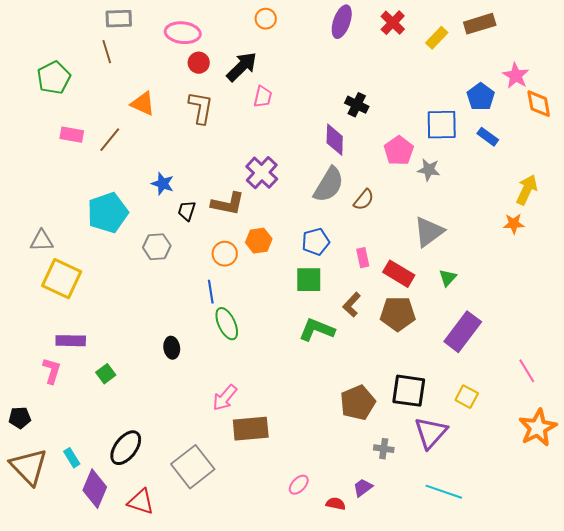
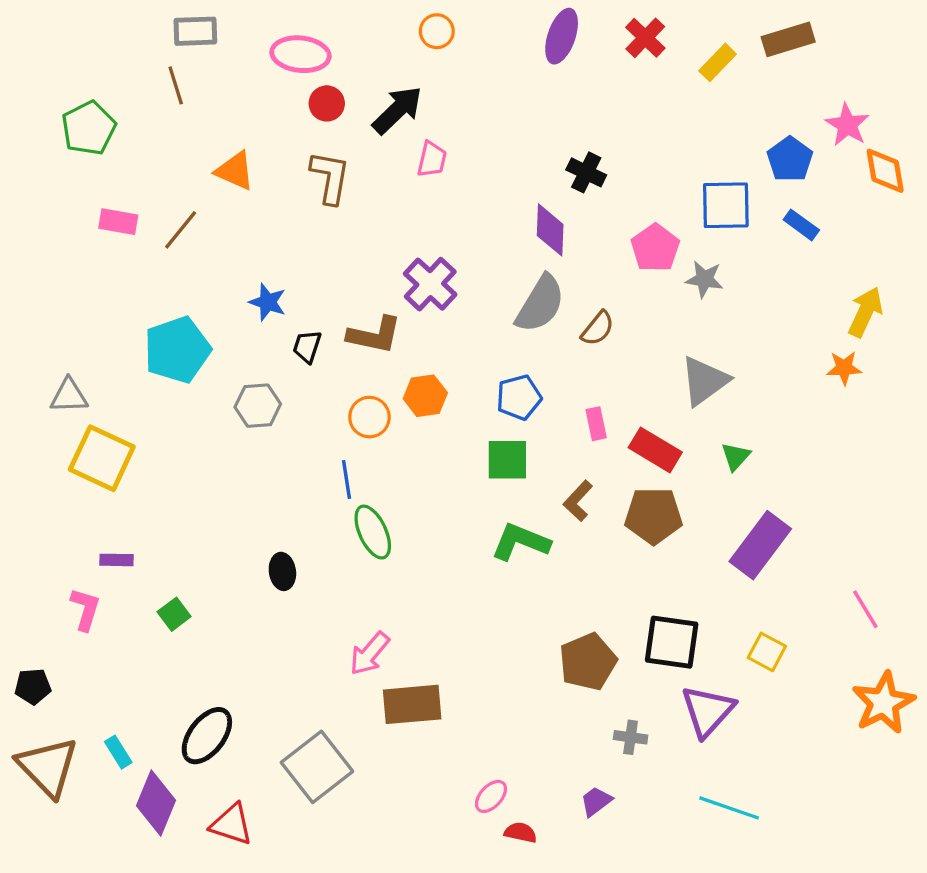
purple rectangle: (71, 341) -> (117, 560), size x0.7
red semicircle: (336, 504) -> (521, 833), moved

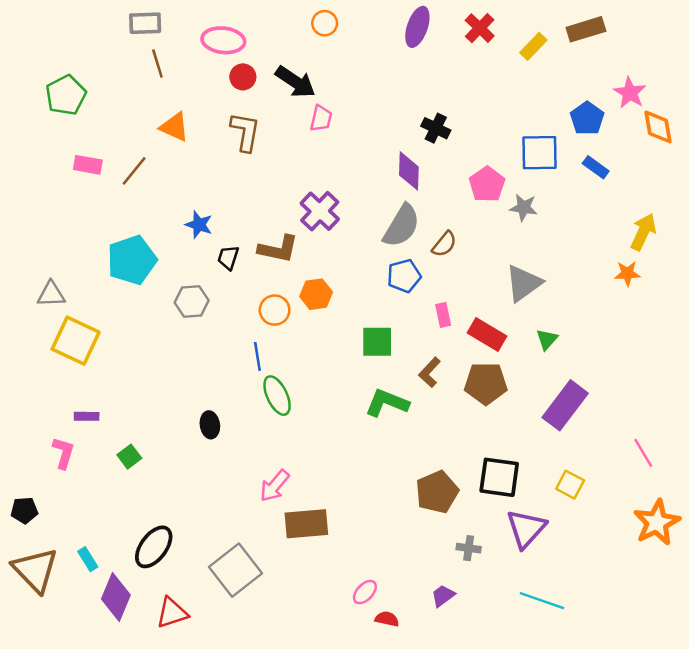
brown line: (176, 85) -> (157, 63), moved
black arrow: (397, 110) -> (295, 82), turned 78
blue pentagon: (519, 397) -> (404, 276), moved
red triangle: (232, 824) -> (172, 613), turned -36

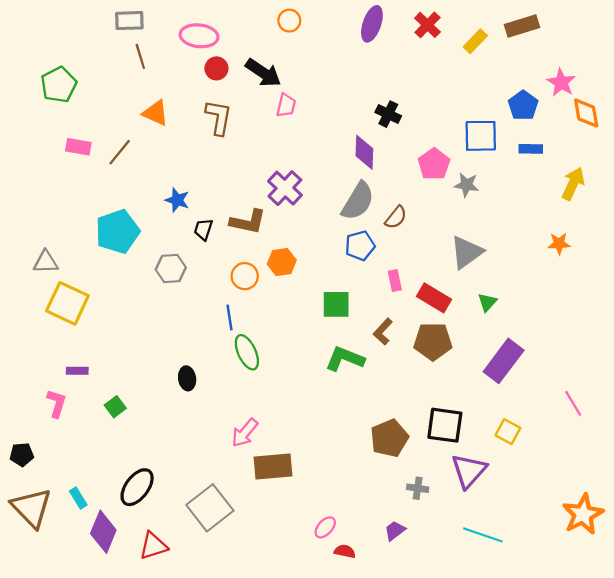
blue rectangle: (596, 167) -> (531, 149), turned -35
yellow arrow: (643, 232) -> (573, 184), moved
orange star: (657, 522) -> (583, 514), moved

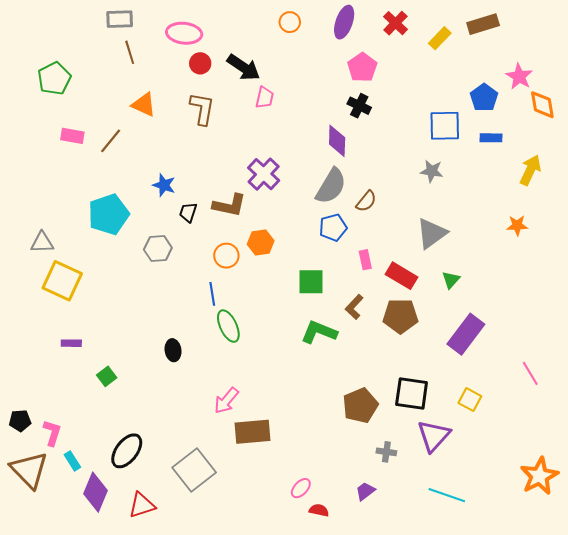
orange circle: (289, 21) -> (290, 22), moved
pink pentagon: (434, 164) -> (362, 67), moved
pink L-shape: (57, 403) -> (52, 433), moved

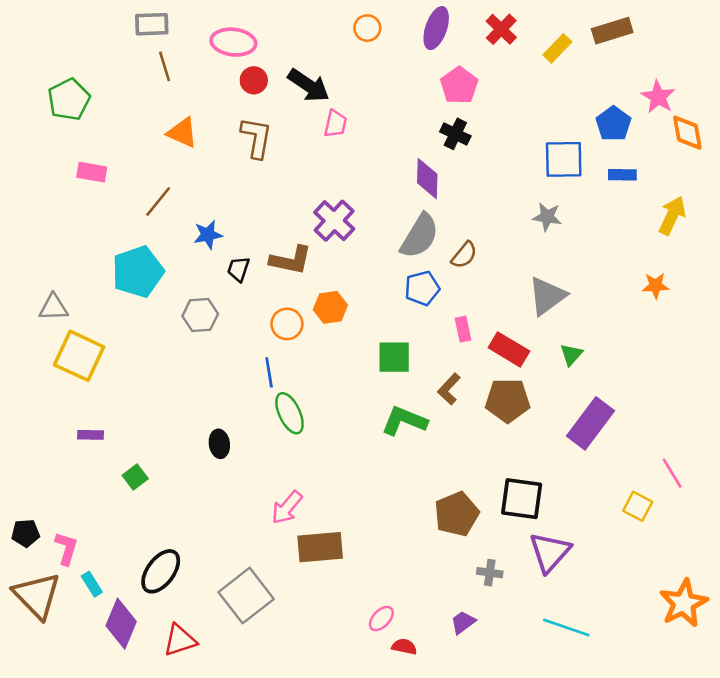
brown line: (111, 141) -> (158, 201), moved
blue star: (164, 185) -> (208, 235), turned -30
yellow square: (470, 400) -> (638, 506), moved

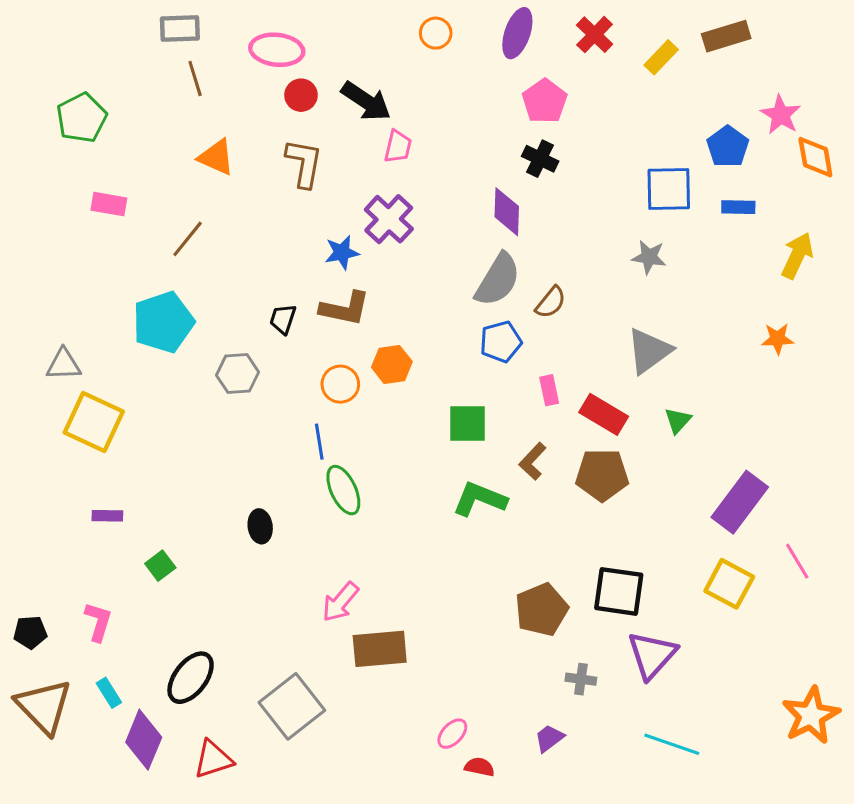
purple cross: (334, 221) -> (389, 219), moved
blue star: (208, 235) -> (342, 252), moved
purple rectangle: (591, 423) -> (740, 502), moved
yellow square: (638, 506) -> (729, 584), moved, size x1.4
pink L-shape: (66, 548) -> (98, 622), moved

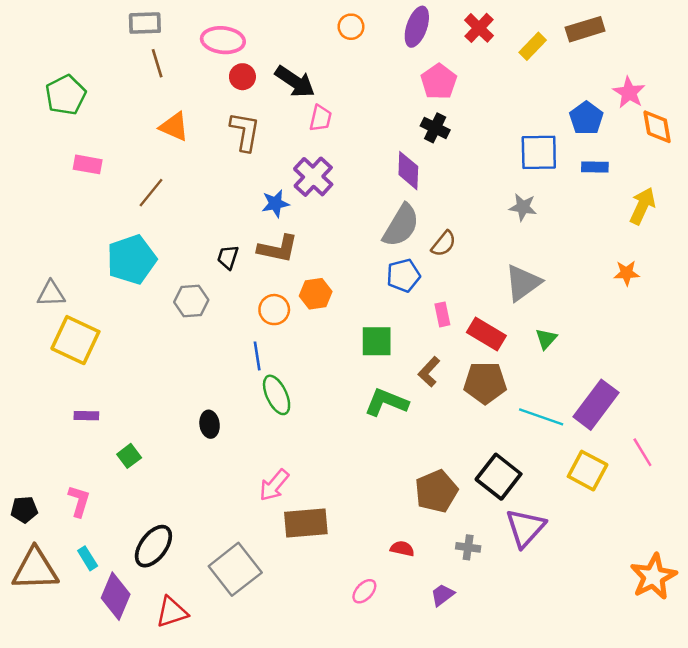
black square: (619, 591) -> (499, 477), turned 30
brown triangle: (44, 706) -> (35, 569), turned -48
cyan line: (672, 744) -> (541, 417), moved
red semicircle: (480, 767) -> (402, 549), moved

